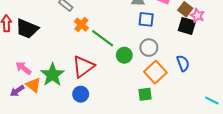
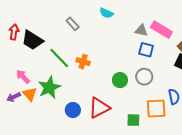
orange cross: (81, 25) -> (83, 62), moved, turned -32
green line: (103, 38) -> (59, 58), moved
red triangle: (83, 67) -> (99, 108), moved
orange square: (155, 72) -> (156, 109), moved, turned 30

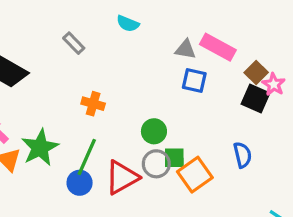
green line: (59, 58) -> (87, 157), moved, turned 70
gray circle: (144, 77) -> (156, 164), moved
orange square: (156, 109) -> (195, 175), moved, turned -30
green square: (133, 120) -> (174, 158), moved

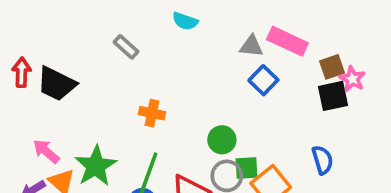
brown square: (256, 73) -> (332, 67), turned 30
blue square: (194, 81) -> (263, 80), turned 35
black square: (255, 98) -> (333, 96), turned -32

